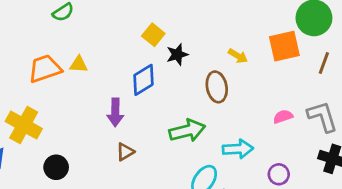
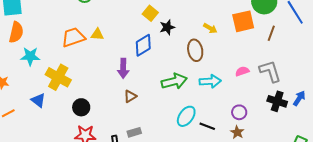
cyan arrow: (238, 149) -> (210, 81), moved

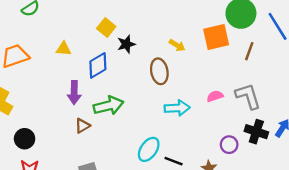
yellow triangle: (97, 34) -> (64, 49), moved
green arrow: (174, 81) -> (109, 106), moved
purple circle: (239, 112) -> (229, 145), moved

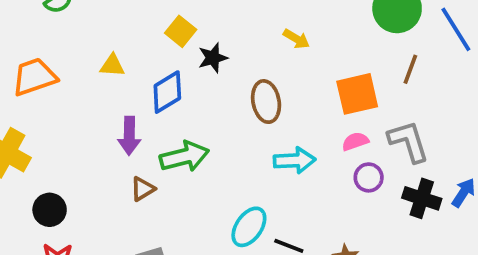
orange square: (216, 37) -> (357, 94), moved
yellow arrow: (177, 45) -> (296, 39), moved
purple circle: (229, 145) -> (369, 177), moved

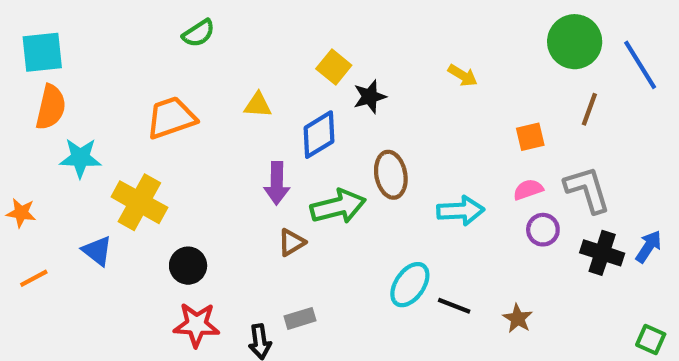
orange square: (357, 94) -> (530, 137), size x0.6
brown ellipse: (266, 102) -> (391, 175), moved

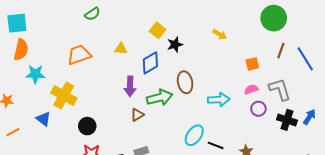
blue line: (640, 65) -> (305, 59), moved

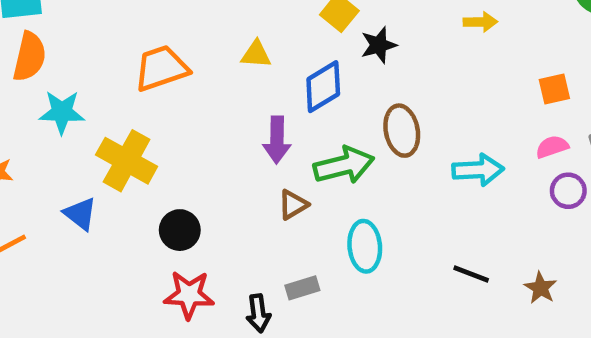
yellow arrow: (220, 34) -> (480, 22), turned -32
cyan ellipse: (194, 135) -> (365, 246), moved, turned -40

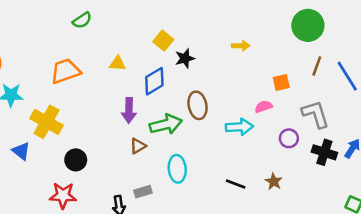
pink semicircle: (552, 147) -> (264, 107), moved
brown star: (540, 288) -> (274, 181), moved
red star: (189, 295) -> (63, 195), moved

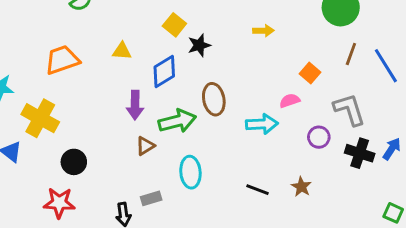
orange square: (281, 82) -> (310, 73), turned -36

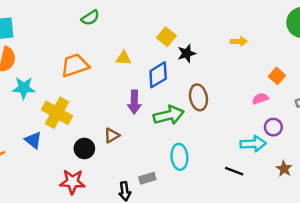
cyan arrow: (262, 124) -> (253, 144), moved
purple circle: (319, 137) -> (273, 127), moved
brown triangle: (145, 146) -> (112, 135), moved
brown star: (301, 187) -> (284, 169), moved

